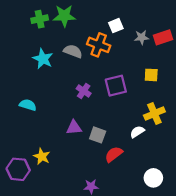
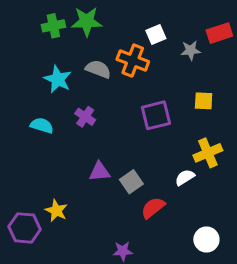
red rectangle: (163, 37) -> (219, 33), moved
purple cross: (84, 91) -> (85, 117), moved
cyan semicircle: (28, 105) -> (42, 125), moved
gray square: (98, 135) -> (131, 182), turned 35

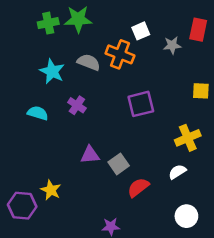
red rectangle: (219, 33) -> (198, 30), turned -60
yellow square: (204, 101) -> (201, 91), moved
white semicircle: (185, 177) -> (177, 172), moved

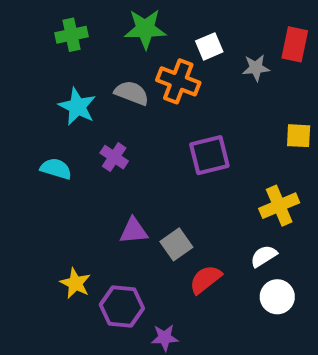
green star: (78, 19) -> (145, 29), moved
purple hexagon: (22, 206) -> (122, 307), moved
white circle: (186, 216) -> (277, 297), moved

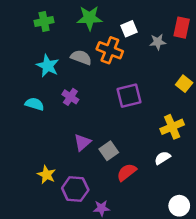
yellow square: (299, 136) -> (184, 84), turned 35
purple triangle: (134, 231) -> (82, 142), turned -36
white circle: (277, 297) -> (179, 206), moved

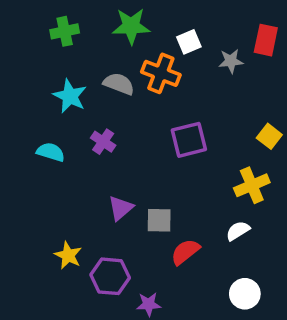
yellow square: (184, 84) -> (269, 136), moved
gray square: (109, 151) -> (159, 220), turned 36
white circle: (179, 206) -> (245, 294), moved

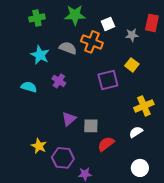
yellow square: (269, 136) -> (132, 65), moved

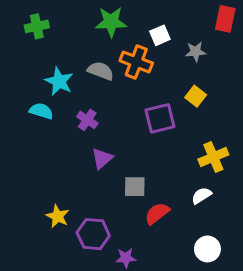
green cross: (37, 18) -> (37, 26), moved
red rectangle: (152, 23) -> (225, 19), moved
cyan semicircle: (29, 87) -> (41, 111), moved
purple triangle: (69, 119) -> (102, 158), moved

